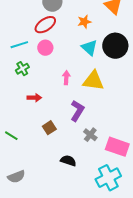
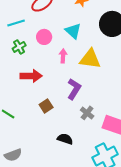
pink circle: (45, 48) -> (44, 37), moved
cyan triangle: (89, 48) -> (73, 31), moved
red arrow: (34, 98) -> (31, 76), size x1.5

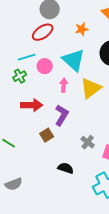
cyan line: (16, 23) -> (27, 57), moved
cyan triangle: (73, 31) -> (74, 60), size x1.4
yellow triangle: (90, 59) -> (91, 88), turned -45
purple L-shape: (74, 89) -> (62, 115), moved

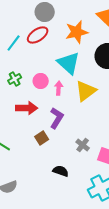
orange star: (82, 29) -> (77, 32), size x1.6
cyan line: (27, 57) -> (14, 43), moved, turned -36
pink circle: (45, 66) -> (41, 81), moved

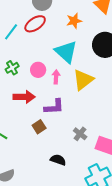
orange star: (77, 32) -> (74, 21), size x0.7
purple L-shape: (57, 118) -> (54, 107), turned 55

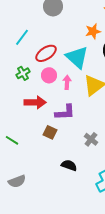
orange star: (74, 21) -> (93, 31), moved
red ellipse: (35, 24) -> (46, 53), moved
brown square: (39, 127) -> (50, 132), turned -32

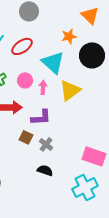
red ellipse: (46, 53) -> (22, 46), moved
gray cross: (91, 139) -> (46, 144), moved

